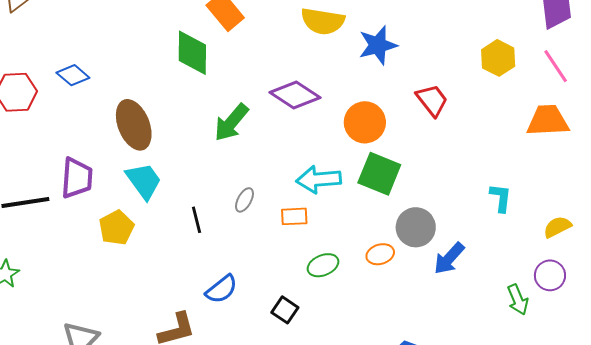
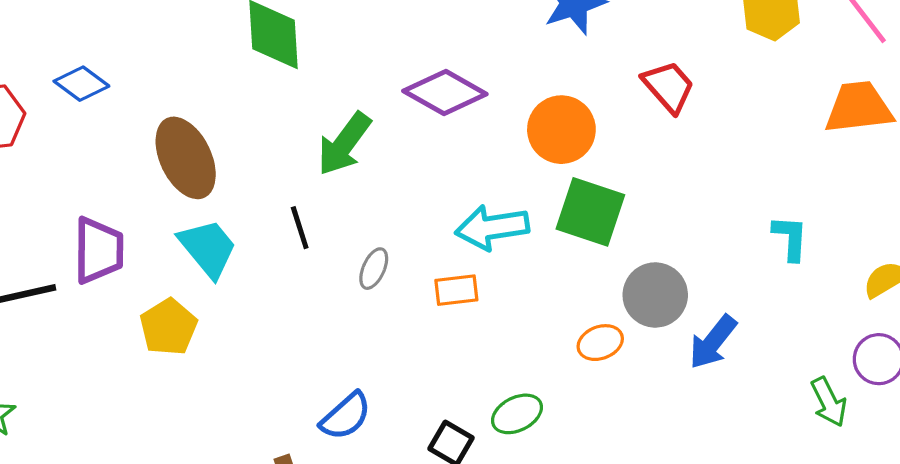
black line: (197, 220) -> (300, 228), moved
green ellipse: (323, 265) -> (517, 414), moved

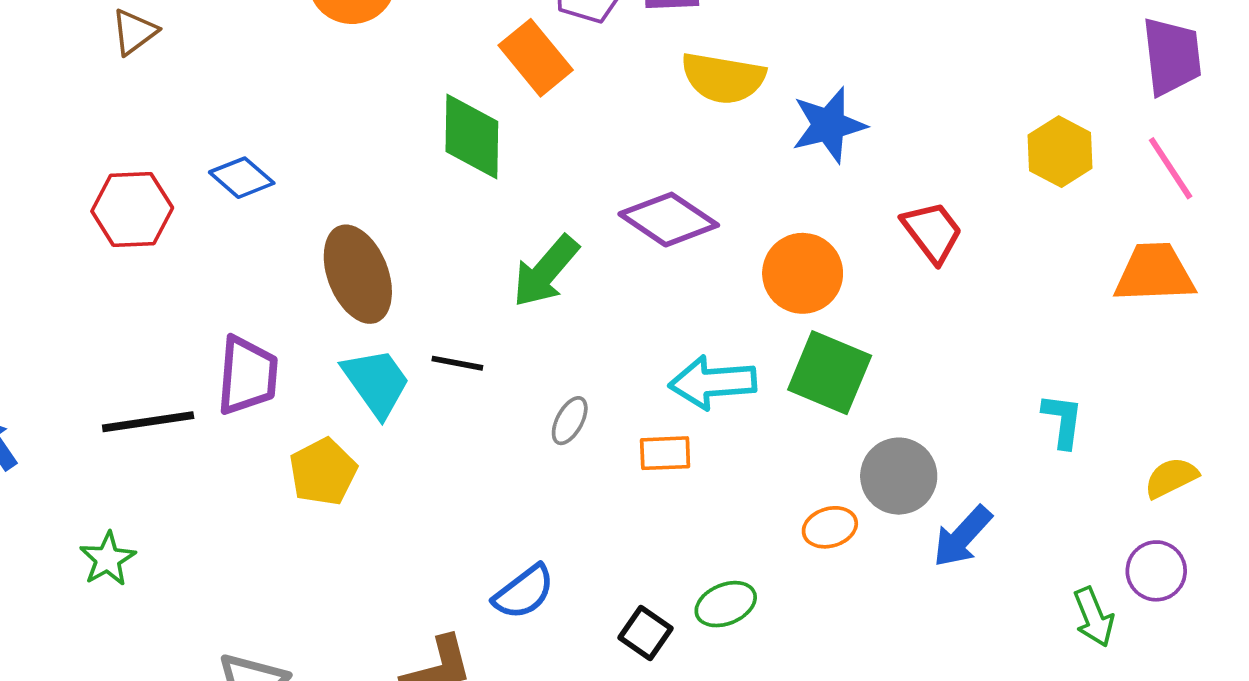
black line: (300, 228) -> (457, 363), moved, turned -66

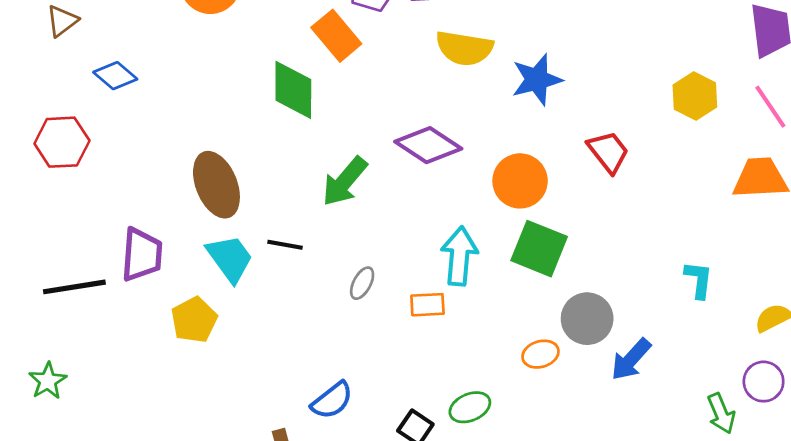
blue diamond: (242, 178) -> (115, 76), moved
cyan arrow: (713, 382) -> (459, 256), turned 100

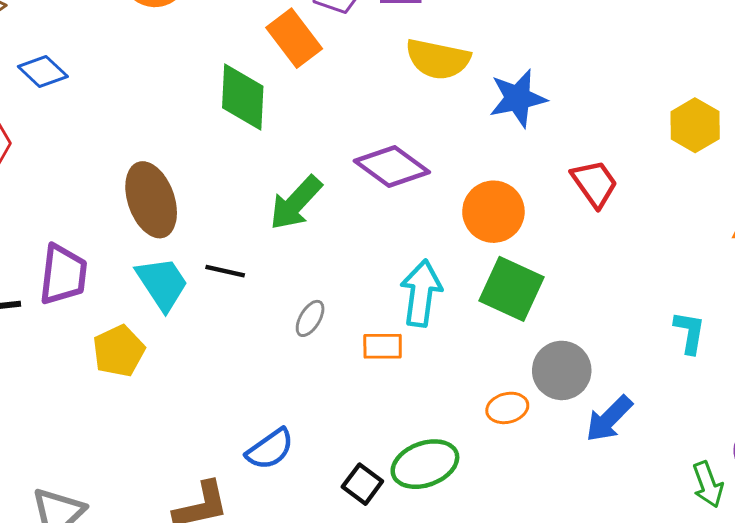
green ellipse: (470, 407) -> (425, 464), size x1.4

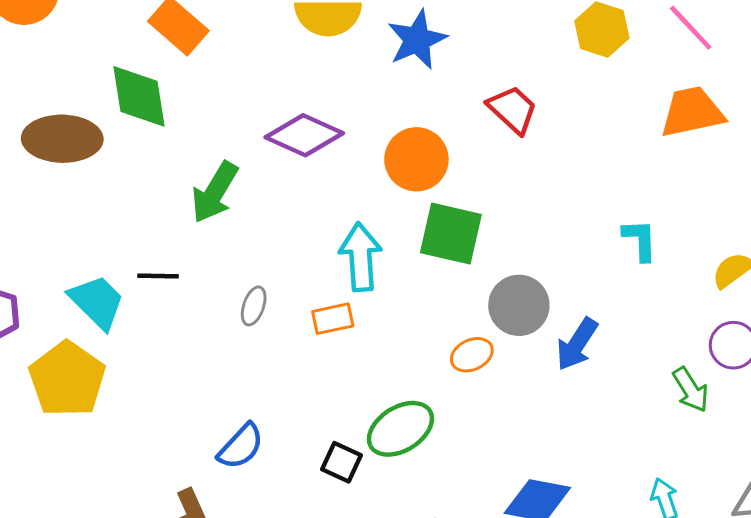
brown ellipse: (151, 200) -> (62, 139), moved, turned -58
yellow pentagon: (119, 351) -> (67, 379), size x1.4

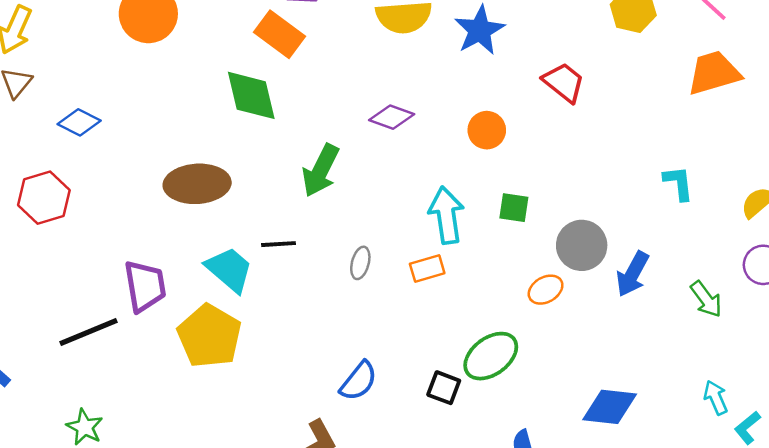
purple diamond: (304, 135) -> (392, 117), size x0.7
brown ellipse: (62, 139) -> (197, 184), moved
orange circle: (416, 159) -> (487, 130), size x0.7
green square: (451, 234) -> (514, 208), moved, size x0.6
green arrow: (691, 390) -> (706, 299), moved

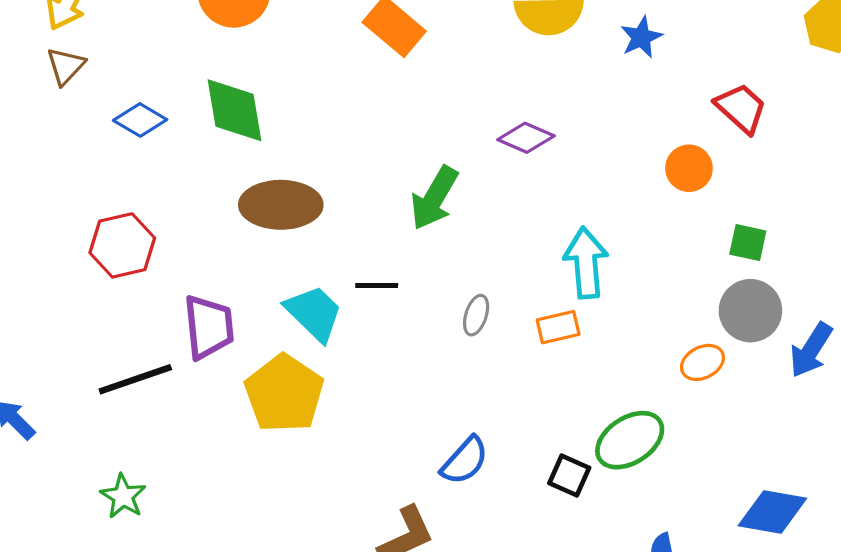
blue star: (480, 30) -> (641, 37), size x0.7
green diamond: (251, 95) -> (235, 110), moved
orange circle: (487, 130) -> (689, 168), moved
red hexagon: (44, 198) -> (122, 245), moved
green square: (514, 208) -> (748, 243), moved

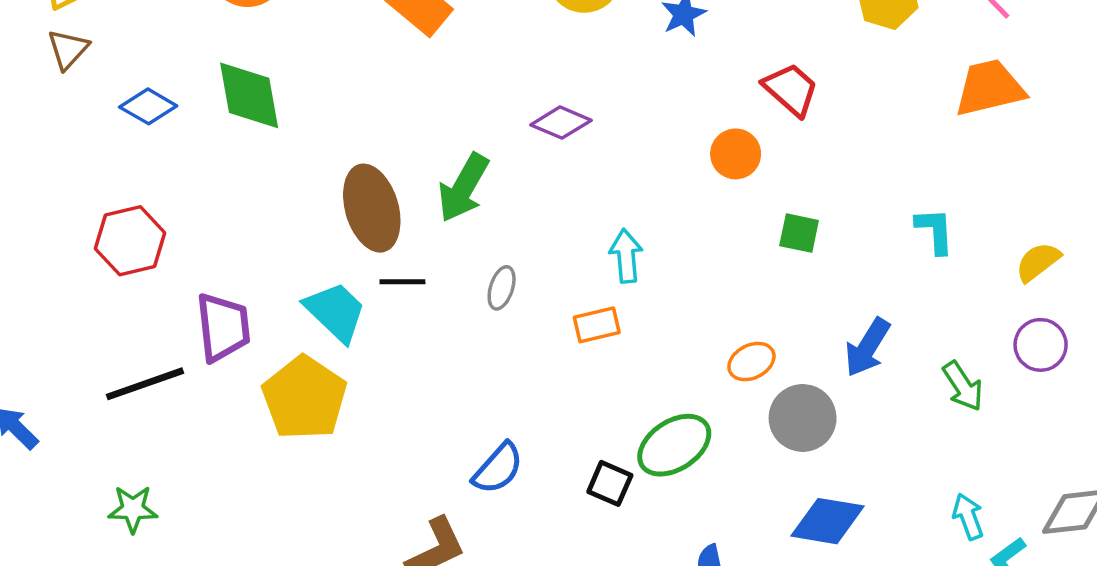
brown ellipse: (281, 205) -> (372, 208), moved, turned 74
cyan arrow: (586, 263) -> (626, 256), size x0.7
gray circle: (750, 311) -> (803, 418), moved
gray ellipse: (476, 315) -> (502, 288), moved
green star: (123, 496) -> (133, 509), turned -30

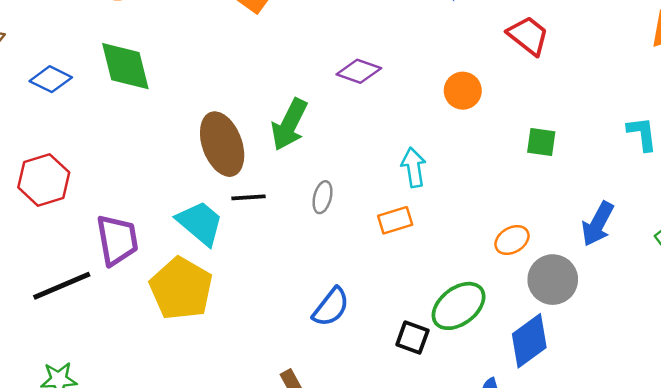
orange circle: (736, 154) -> (463, 91), moved
blue semicircle: (498, 468) -> (331, 307), moved
blue diamond: (827, 521) -> (529, 341), moved, turned -42

